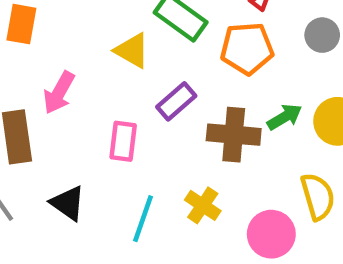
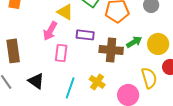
pink arrow: (59, 93) -> (50, 31), moved
purple rectangle: (176, 101) -> (85, 35), turned 48

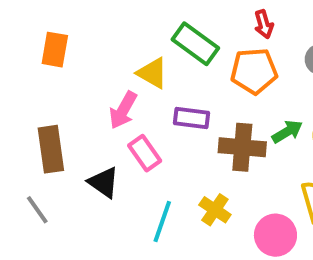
pink rectangle: (61, 53) -> (145, 153), turned -42
black triangle: (36, 81) -> (104, 182), moved

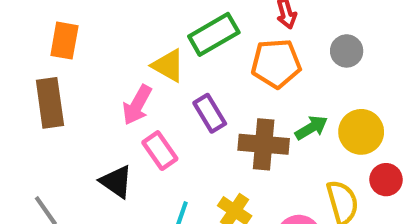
green rectangle: (195, 44) -> (214, 34), turned -66
purple rectangle: (191, 118) -> (210, 113), turned 52
brown rectangle: (51, 149) -> (50, 103), moved

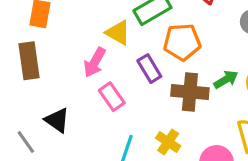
orange pentagon: (276, 63) -> (182, 42), moved
black triangle: (116, 182) -> (57, 120), moved

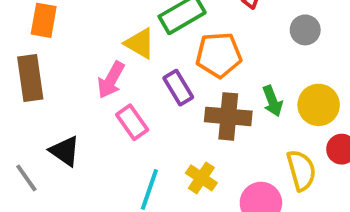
green arrow: (226, 79) -> (272, 101), turned 100

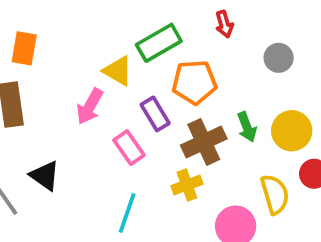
brown cross: (228, 116) -> (204, 142), turned -30
pink rectangle: (132, 122) -> (129, 148), moved
yellow cross: (201, 178) -> (187, 185), moved, turned 36

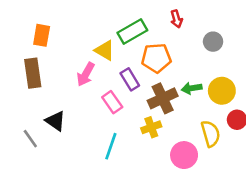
green arrow: (247, 127) -> (192, 88), turned 102

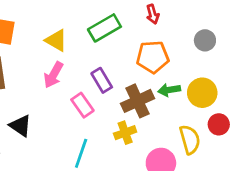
gray circle: (213, 42) -> (205, 40), moved
yellow triangle: (105, 50) -> (56, 40), moved
orange pentagon: (156, 58) -> (153, 57), moved

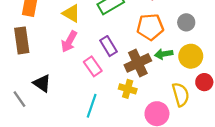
gray circle: (205, 40) -> (186, 22), moved
yellow cross: (125, 133) -> (128, 89), turned 36

